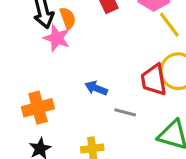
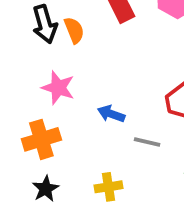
pink star: (57, 38) -> (58, 88), moved

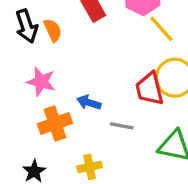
orange cross: (41, 139) -> (55, 123), moved

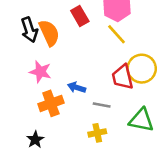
yellow line: (161, 29) -> (116, 34), moved
orange semicircle: (53, 30) -> (49, 33), size x1.5
yellow cross: (90, 167) -> (97, 133), moved

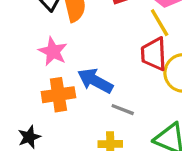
red trapezoid: (123, 77) -> (154, 54), moved
blue arrow: (77, 87) -> (95, 81), size x1.5

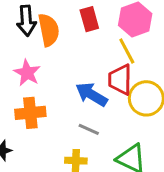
blue arrow: (95, 81) -> (91, 94), moved

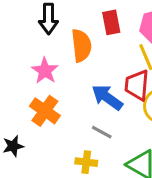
orange semicircle: (49, 30) -> (81, 46), moved
orange cross: (30, 113) -> (45, 111), turned 36

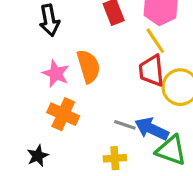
orange semicircle: (81, 46) -> (89, 66), moved
blue arrow: (107, 97) -> (152, 129), moved

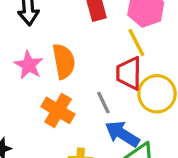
orange cross: (63, 114) -> (58, 110), moved
gray line: (125, 125) -> (103, 103), moved, turned 40

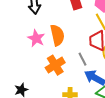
orange cross: (58, 110) -> (55, 65), turned 30

